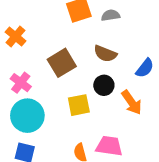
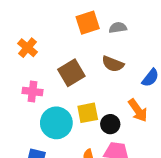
pink cross: (21, 83) -> (33, 92), turned -30
black circle: (104, 85) -> (110, 124), moved
cyan circle: (27, 116) -> (56, 123), moved

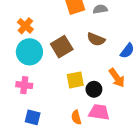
pink cross: (33, 92) -> (24, 85), moved
cyan circle: (56, 123) -> (29, 52), moved

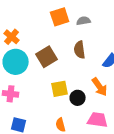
brown semicircle: (96, 39) -> (80, 50), turned 60
pink trapezoid: (99, 112) -> (98, 120), moved

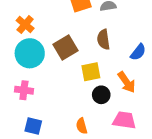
yellow square: (60, 89) -> (91, 72), moved

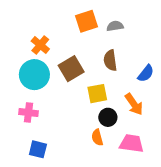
orange cross: (25, 24) -> (40, 45), moved
orange semicircle: (82, 126) -> (97, 137), moved

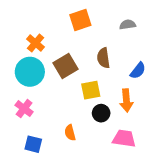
gray semicircle: (115, 26) -> (128, 25), moved
orange arrow: (134, 104) -> (126, 100), turned 30
pink cross: (28, 113) -> (24, 109), turned 30
orange semicircle: (97, 137) -> (70, 133), moved

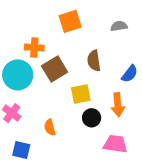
orange cross: (36, 43) -> (34, 48), moved, turned -36
orange semicircle: (70, 133) -> (50, 127), moved

